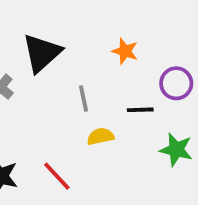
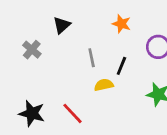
black triangle: (42, 53) -> (62, 25), size x0.6
black line: (140, 110) -> (121, 66), moved, turned -66

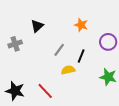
gray cross: (32, 50) -> (15, 44), turned 32
gray line: (92, 58) -> (59, 50), turned 48

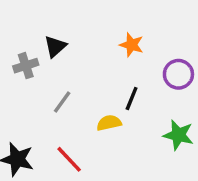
gray cross: (15, 44) -> (26, 66), moved
gray line: (59, 50) -> (62, 102), moved

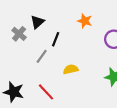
gray cross: (26, 66) -> (19, 34), turned -32
black line: (132, 99) -> (56, 39), moved

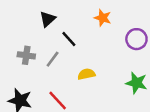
gray cross: (19, 34) -> (26, 55), moved, turned -32
black line: (56, 39) -> (69, 39), turned -64

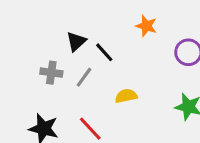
black triangle: (48, 19) -> (76, 41), moved

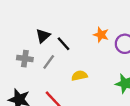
orange star: (146, 26) -> (101, 35), moved

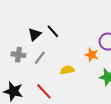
orange star: (101, 35) -> (92, 55), moved
black line: (64, 44) -> (53, 31), moved

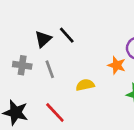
gray line: (40, 58) -> (50, 69), turned -56

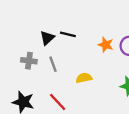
black line: (67, 35) -> (68, 34), turned -35
orange star: (117, 65) -> (106, 45), moved

